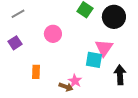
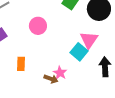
cyan square: (94, 60) -> (79, 52), turned 30

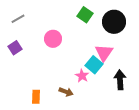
orange rectangle: (21, 64) -> (36, 97), moved
pink star: (60, 73) -> (82, 76), moved

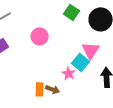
orange rectangle: (36, 97) -> (40, 89), moved

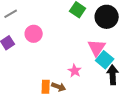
pink circle: (40, 36) -> (34, 34), moved
cyan square: (81, 62) -> (105, 60), moved

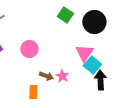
pink circle: (34, 34) -> (29, 49), moved
brown arrow: (59, 87) -> (46, 76), moved

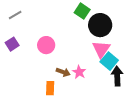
black circle: (94, 22) -> (100, 25), moved

